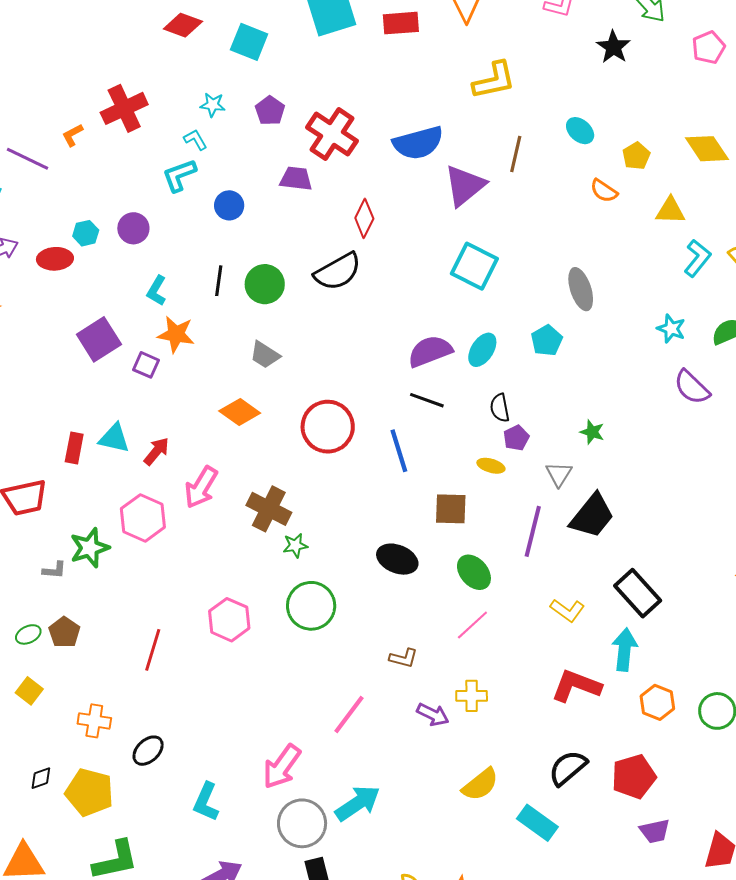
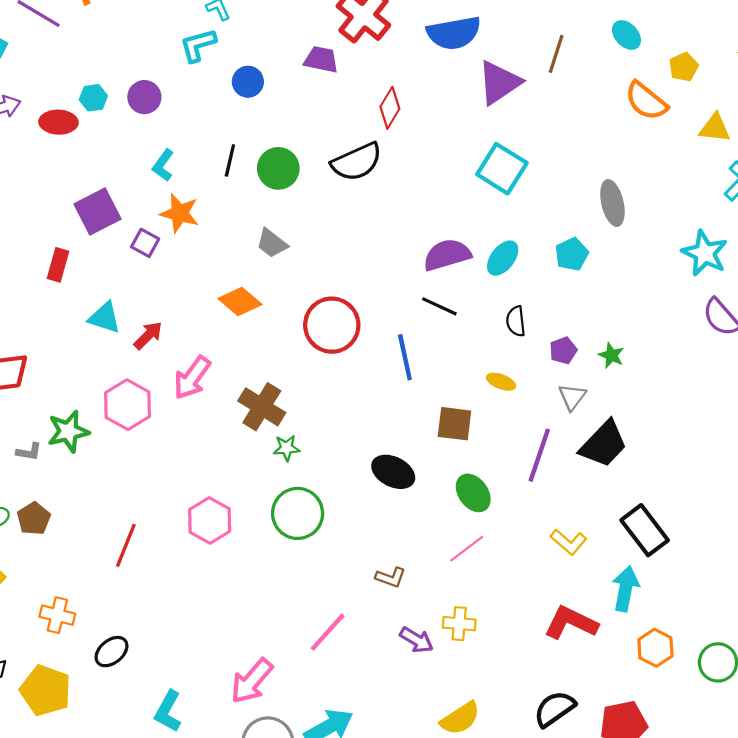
orange semicircle: (604, 191) -> (646, 101), size x1.5
cyan star: (671, 329) -> (705, 253), size x1.5
purple pentagon: (516, 438) -> (563, 351), moved
red rectangle: (74, 448) -> (58, 265), moved

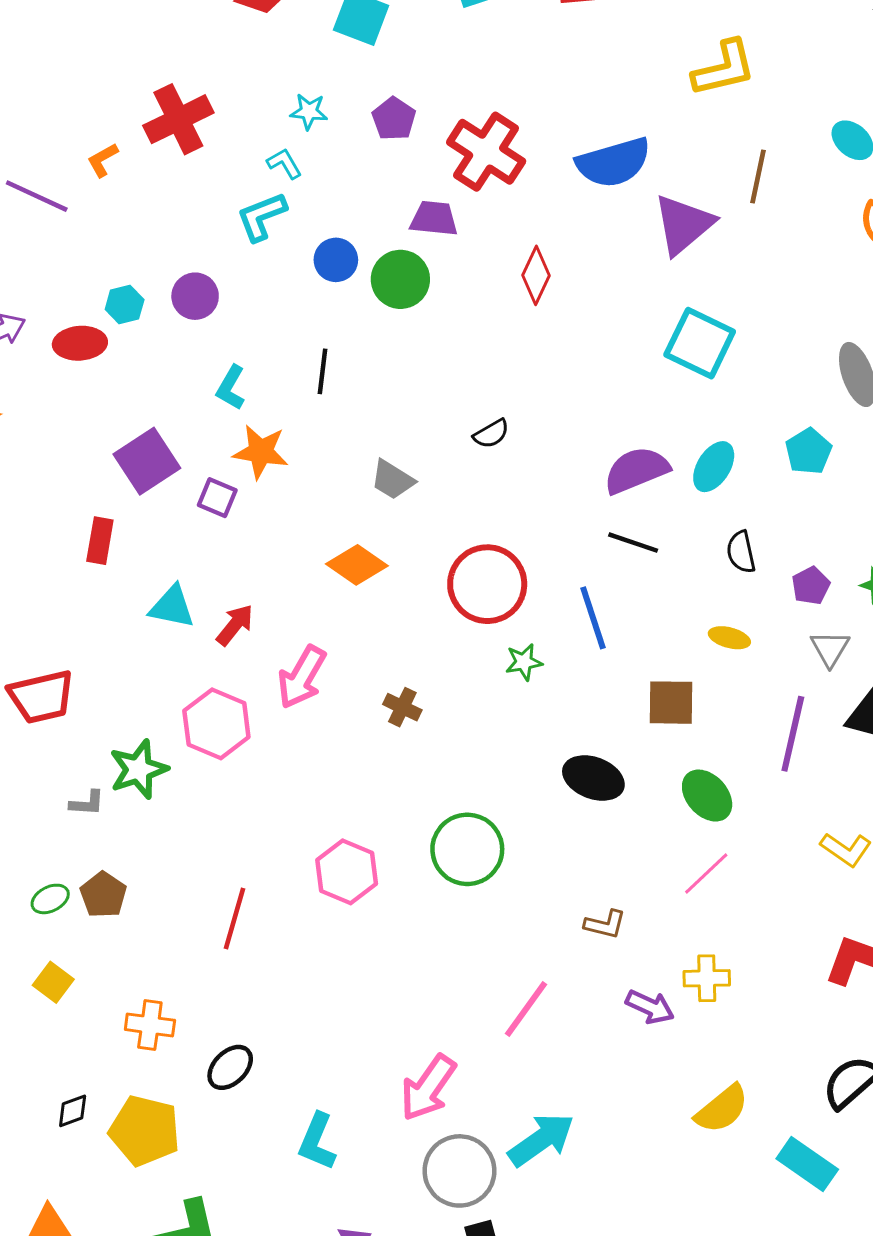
black semicircle: (357, 162) -> (491, 434), moved, size x0.5
green circle: (278, 168) -> (400, 279), moved
brown cross: (262, 407) -> (402, 707), size x0.6
green star: (286, 448) -> (524, 662), moved

